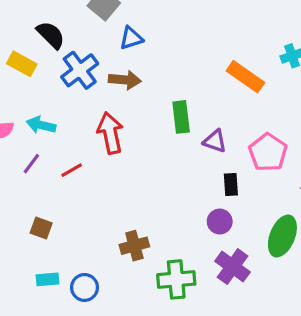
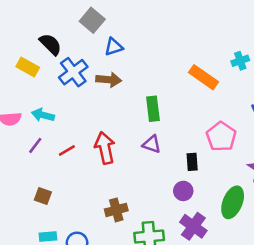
red arrow: (110, 133) -> (105, 148), moved
purple triangle: (215, 141) -> (152, 144), moved

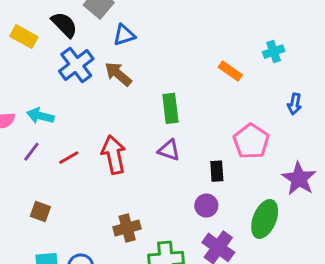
black semicircle: (50, 44) -> (64, 25), moved
yellow rectangle: (28, 67) -> (24, 37), moved
orange rectangle: (203, 77) -> (230, 71), size x0.7
brown arrow: (109, 80) -> (118, 74), turned -145

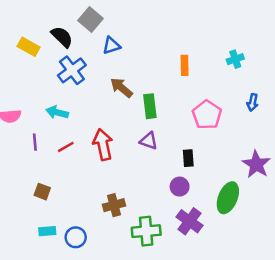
orange rectangle: (230, 71) -> (185, 65), moved, turned 54
brown arrow: (118, 74) -> (121, 88), moved
cyan arrow: (40, 116) -> (57, 112), moved
pink pentagon: (251, 141) -> (207, 115), moved
purple line: (31, 152) -> (35, 142), turned -42

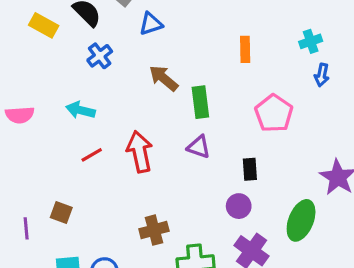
blue cross: (72, 70) -> (100, 56), size x0.7
blue arrow: (253, 102) -> (322, 75), moved
purple line: (35, 142) -> (26, 228), moved

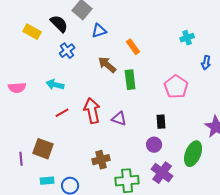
cyan cross: (311, 41) -> (187, 38), moved
orange rectangle: (245, 49) -> (133, 47), moved, turned -35
purple triangle: (199, 147) -> (119, 119), moved
brown square: (61, 212) -> (43, 149), size x1.5

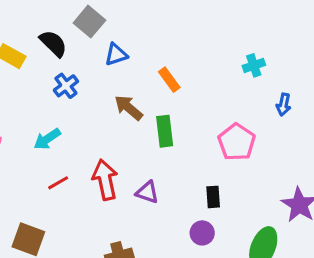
cyan arrow: (55, 85) -> (47, 139), turned -48

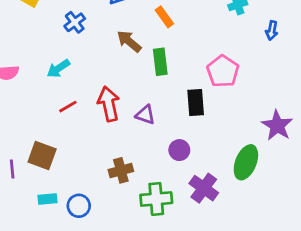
blue arrow: (284, 105) -> (272, 30), moved
black rectangle: (213, 197) -> (196, 102), moved, size x1.4
purple circle: (202, 233) -> (179, 150), moved

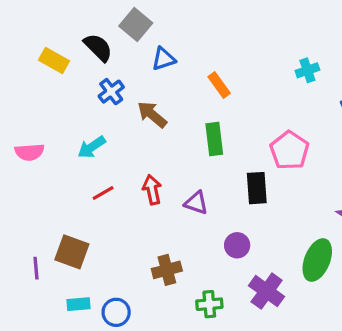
brown arrow: (129, 41) -> (152, 114), moved
red arrow: (109, 104) -> (152, 190), size x0.7
green cross: (156, 199) -> (209, 304), size x0.7

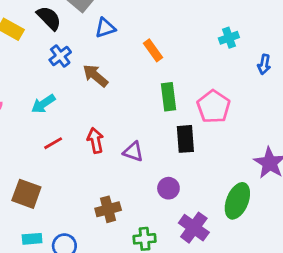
green rectangle: (214, 139) -> (168, 97), moved

